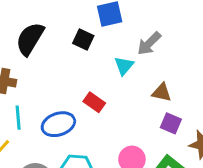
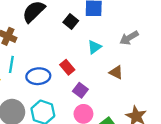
gray arrow: (149, 43) -> (129, 38), moved
purple square: (171, 123) -> (80, 90), moved

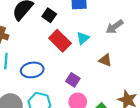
black square: (71, 21) -> (49, 15), moved
red rectangle: (67, 67) -> (60, 41), moved, size x1.5

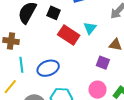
purple square: (73, 80) -> (103, 63), moved

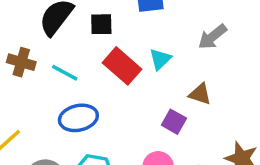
black square: (54, 13) -> (101, 24), turned -32
cyan line: (21, 65) -> (65, 73), moved, turned -63

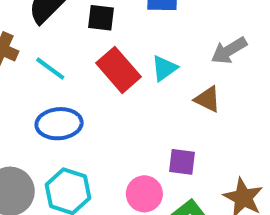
brown triangle: (200, 94) -> (208, 99), moved
purple square: (174, 122) -> (182, 162), moved, turned -30

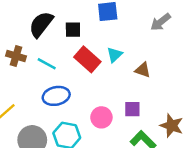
gray arrow: (229, 50) -> (161, 22), moved
pink circle: (144, 194) -> (101, 117), moved

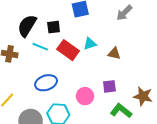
cyan triangle: (115, 55) -> (90, 44), turned 32
cyan line: (47, 64) -> (40, 47), moved

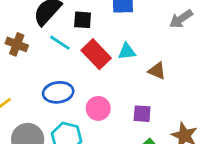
pink circle: (85, 96) -> (98, 108), moved

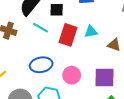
red rectangle: (96, 54) -> (68, 35), turned 65
purple square: (142, 114) -> (105, 78), size x1.5

